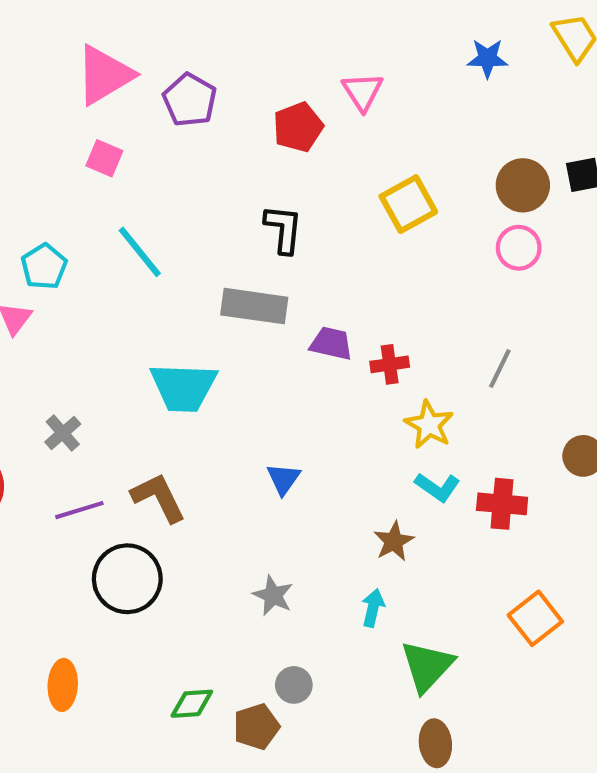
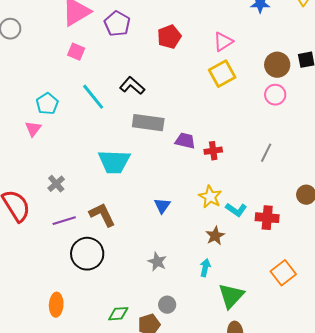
pink triangle: (363, 92) -> (223, 42), moved, turned 30
black L-shape: (283, 229) -> (132, 86), moved, turned -55
yellow star: (429, 425) -> (210, 197), moved

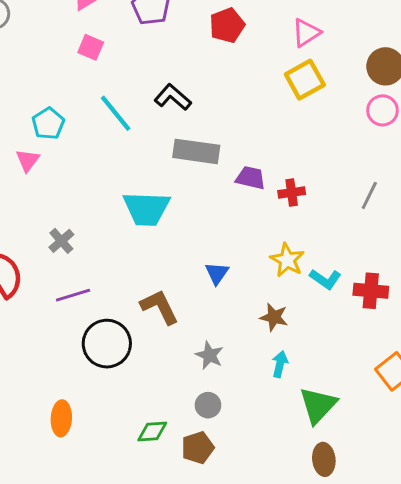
brown L-shape: (102, 215) -> (160, 307), moved
brown star: (215, 236) -> (274, 317), moved, turned -30
gray circle: (167, 305) -> (208, 405), moved

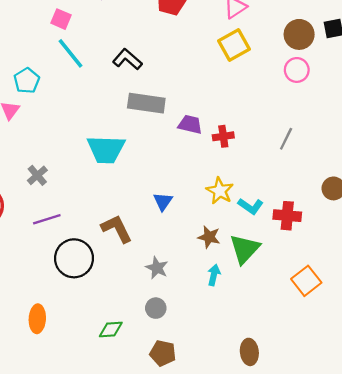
cyan line: (116, 113) -> (70, 53), moved
green triangle: (318, 405) -> (245, 249), moved
brown pentagon: (198, 448) -> (163, 353), moved, turned 30

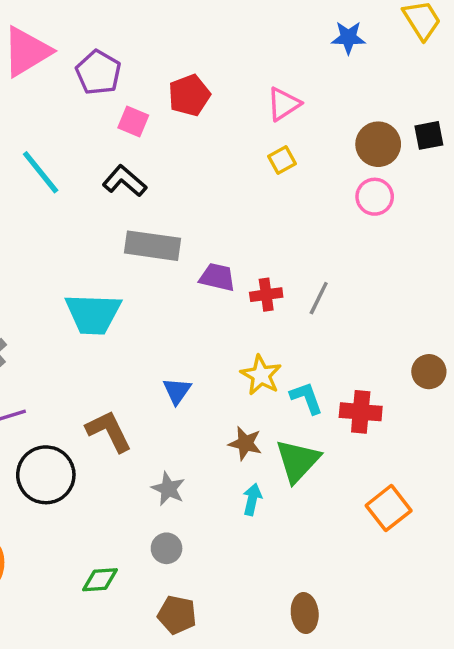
pink square: (61, 19) -> (133, 121), moved
yellow square: (234, 45) -> (282, 160), size x0.6
gray line: (286, 139) -> (319, 298), moved
cyan L-shape: (251, 206) -> (306, 398), turned -145

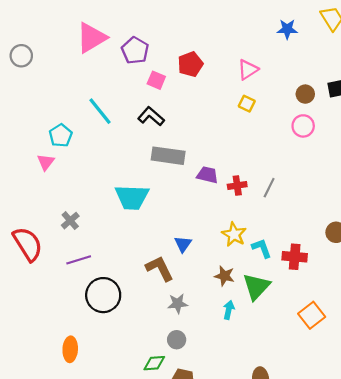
brown circle: (378, 144) -> (305, 94), size x0.7
yellow square: (282, 160) -> (247, 104), turned -35
brown L-shape: (109, 431) -> (160, 268), moved
gray star: (168, 489) -> (178, 304), turned -30
green diamond: (100, 580) -> (154, 363), moved

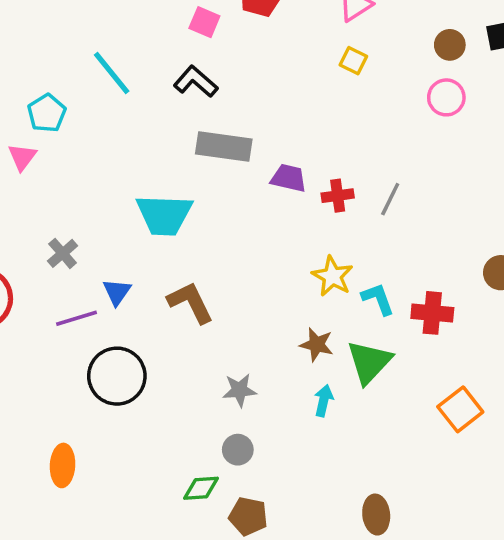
blue triangle: (183, 244) -> (117, 292), moved
brown L-shape: (160, 268) -> (190, 302), moved

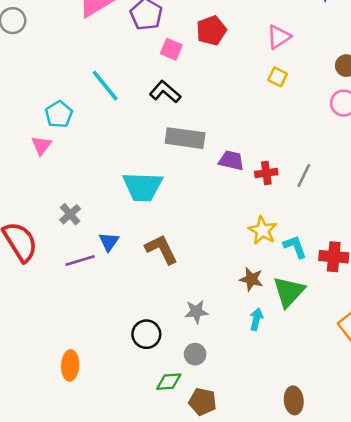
black circle: (117, 376) -> (146, 334), moved, size x0.7

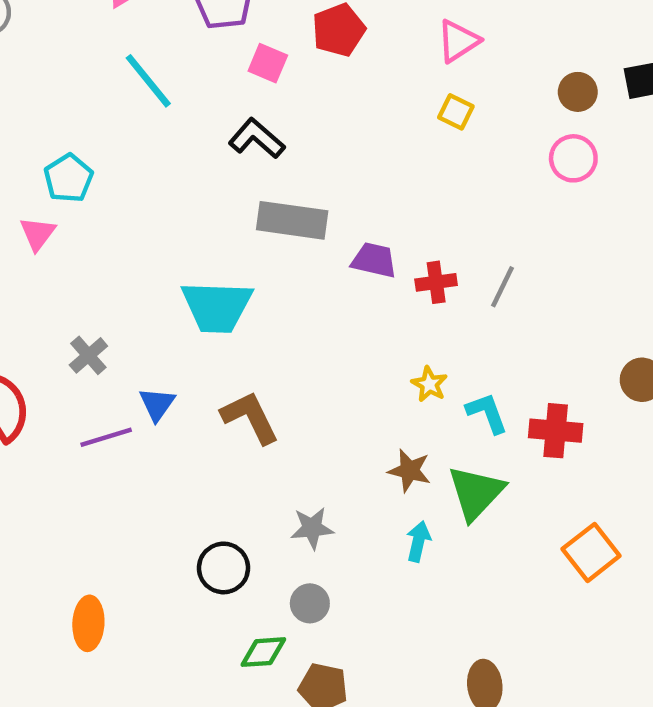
cyan line: (105, 86) -> (148, 81), moved
yellow star: (263, 230) -> (429, 384), size x0.7

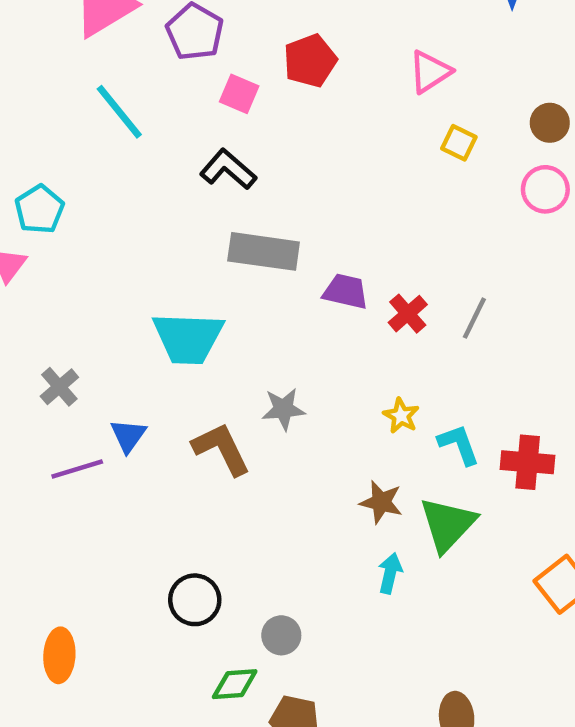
yellow square: (456, 112) -> (459, 143), moved
red cross: (436, 282) -> (408, 314), turned -33
gray star: (312, 528) -> (284, 409), moved

